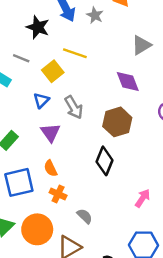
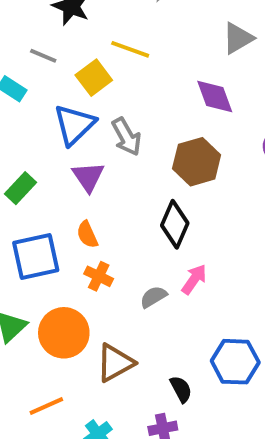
blue triangle: (41, 100) -> (74, 125), size x1.6
pink arrow: (143, 198) -> (194, 279), moved
gray semicircle: (85, 216) -> (153, 297), moved, turned -77

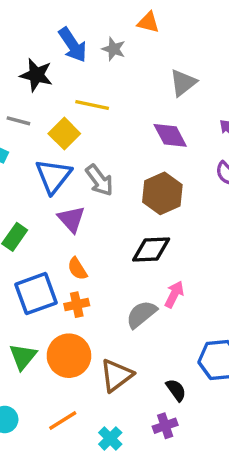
black diamond: (175, 224) -> (151, 250), turned 72
orange cross: (99, 276) -> (77, 305), moved, turned -30
gray semicircle: (153, 297) -> (141, 314), size x1.4

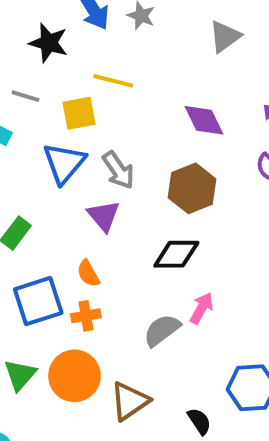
gray triangle: (183, 83) -> (225, 37), moved
yellow square: (64, 134) -> (79, 113), turned 32
purple triangle: (71, 219) -> (104, 216), moved

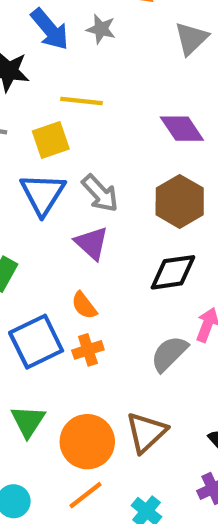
orange circle: (74, 376) -> (87, 442), moved

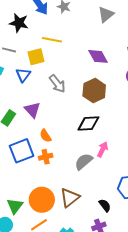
blue triangle: (43, 194) -> (23, 75), moved, size x0.7
purple triangle: (92, 243) -> (32, 110), moved
green triangle: (28, 421) -> (15, 206), moved

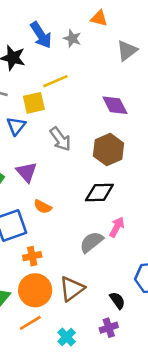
yellow line: (52, 40) -> (55, 81), turned -36
orange semicircle: (45, 136) -> (43, 207), turned -32
orange cross: (46, 157) -> (32, 256), moved

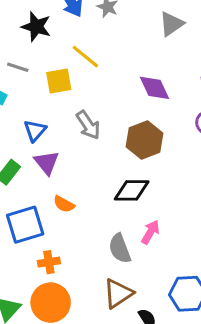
yellow line: (55, 81) -> (85, 57), turned 60
blue triangle: (16, 126) -> (35, 131), moved
gray semicircle: (91, 242) -> (120, 248), turned -75
brown triangle: (72, 289) -> (118, 293), moved

